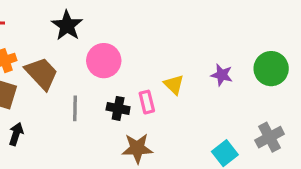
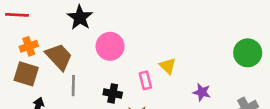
purple star: (222, 75) -> (202, 92), moved
gray line: (75, 108) -> (73, 86), moved
black cross: (118, 108) -> (113, 93), moved

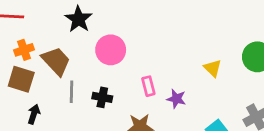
yellow triangle: (168, 66) -> (213, 68), moved
purple star: (202, 92) -> (176, 99), moved
black cross: (113, 93) -> (102, 97), moved

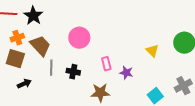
black star: (79, 19) -> (33, 16), moved
black arrow: (34, 114) -> (24, 84), turned 48

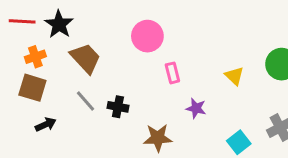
pink circle: (79, 38) -> (147, 36), moved
brown trapezoid: (40, 46) -> (85, 58), moved
pink rectangle: (106, 64) -> (172, 73), moved
gray line: (51, 68) -> (85, 101), turned -42

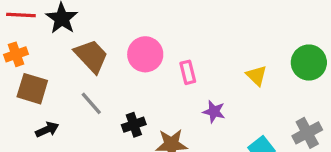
pink circle: (147, 36) -> (145, 54), moved
orange cross: (35, 57) -> (16, 54), moved
black cross: (118, 107) -> (134, 125), moved, turned -30

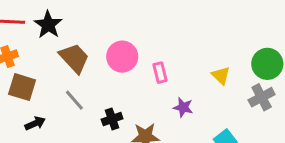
gray cross: (307, 133) -> (262, 97), moved

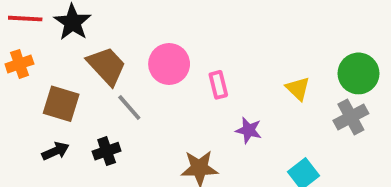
brown square: (22, 87) -> (61, 104), moved
gray line: (74, 100) -> (129, 108), moved
black cross: (112, 119) -> (107, 151), moved

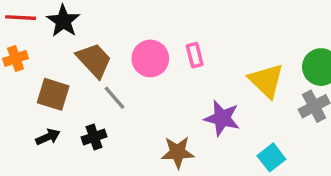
pink rectangle: (218, 85) -> (195, 55), moved
yellow triangle: (298, 89) -> (266, 81), size x1.6
purple star: (249, 130) -> (222, 118), size x1.5

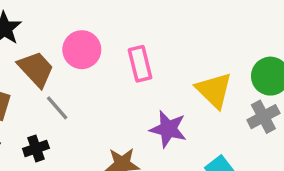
pink rectangle: (195, 55) -> (140, 64), size x1.4
pink circle: (150, 58) -> (82, 50), moved

